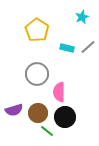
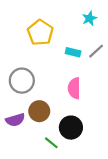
gray circle: (37, 74) -> (22, 81), moved
pink semicircle: (59, 92) -> (74, 88), moved
brown circle: (38, 113) -> (39, 111), moved

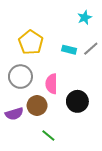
yellow pentagon: (40, 33) -> (31, 42), moved
pink semicircle: (74, 88) -> (52, 84), moved
black circle: (71, 128) -> (77, 101), moved

